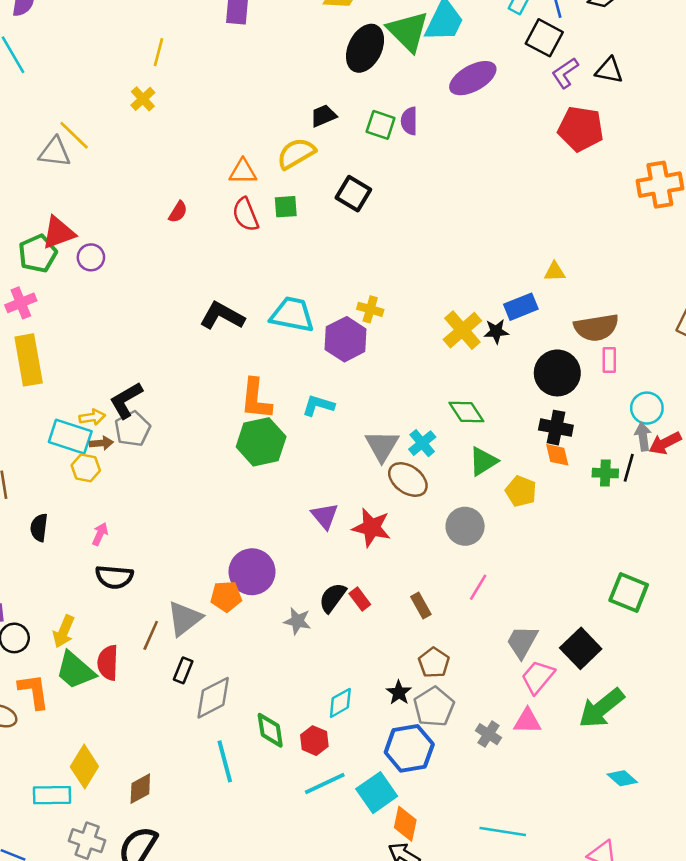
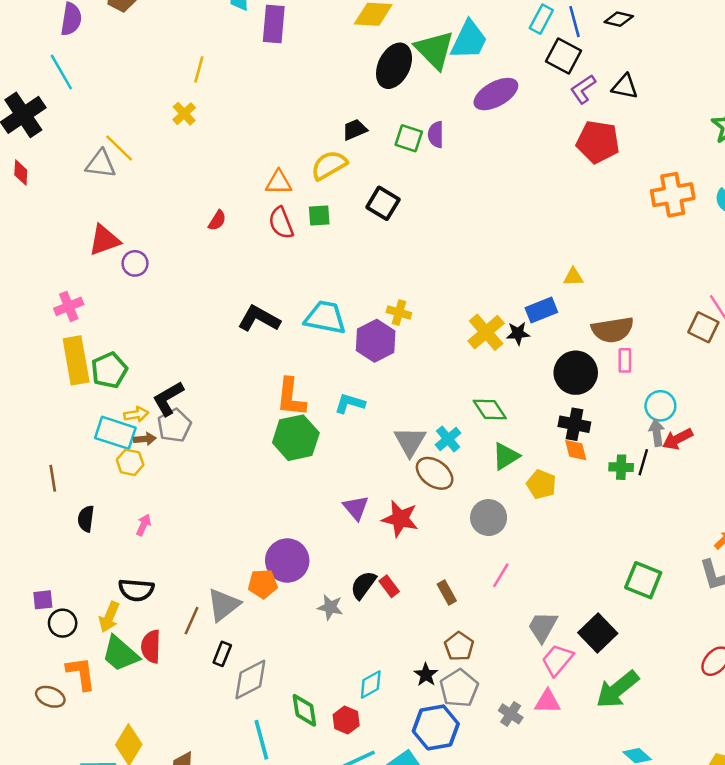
green pentagon: (38, 253) -> (109, 370), moved
black semicircle: (114, 577) -> (136, 590), moved

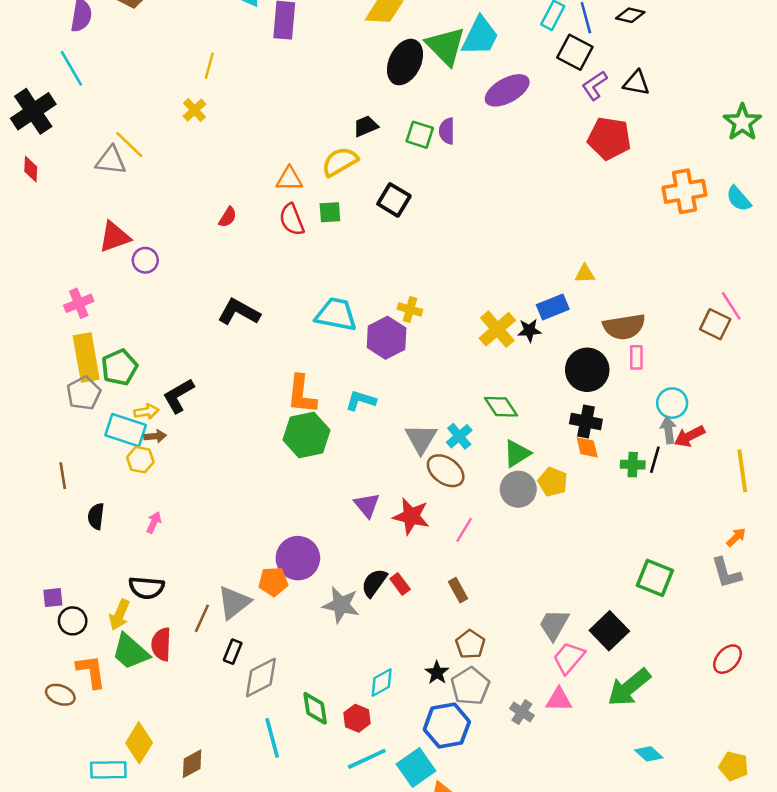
black L-shape: (259, 319) -> (239, 312), moved
gray pentagon: (174, 425) -> (84, 393), moved
gray circle: (489, 518) -> (518, 489), moved
pink line: (501, 575) -> (464, 530), moved
gray star: (330, 607) -> (341, 605), size x1.4

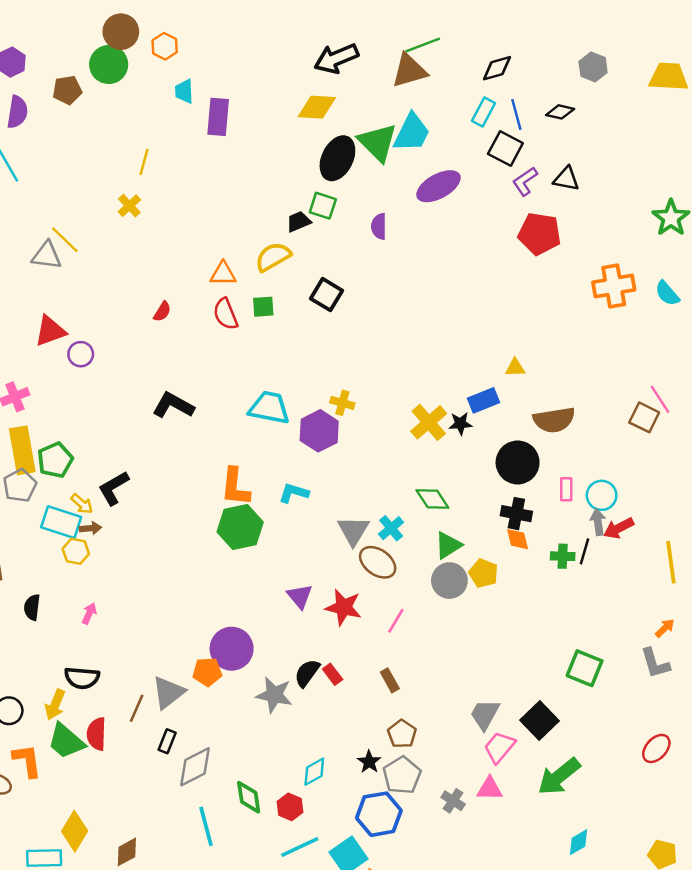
green square: (420, 135) -> (323, 206), moved
pink rectangle: (636, 357) -> (566, 489), moved
yellow arrow: (146, 412) -> (82, 504), turned 50
cyan diamond: (649, 754) -> (578, 842), turned -72

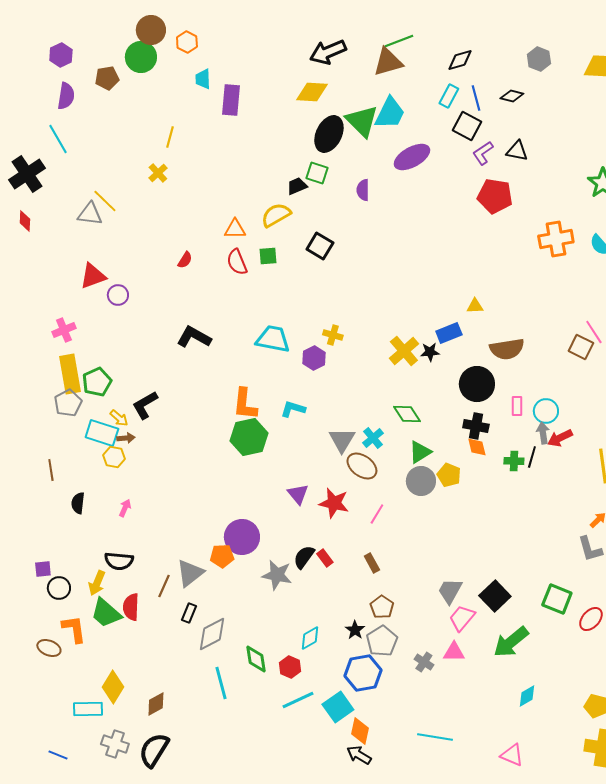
purple hexagon: (319, 431) -> (314, 358), size x0.7
green square: (585, 668) -> (557, 599), moved

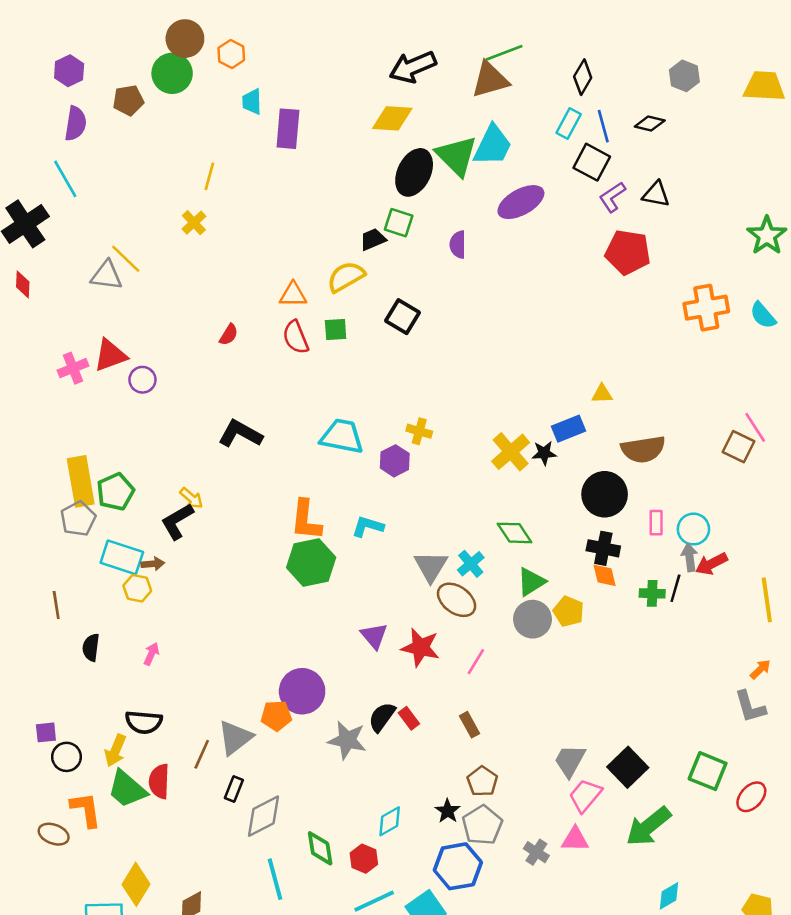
black diamond: (460, 60) -> (583, 77), turned -44
pink cross: (64, 330) -> (73, 368), moved
yellow arrow: (119, 418) -> (191, 498), moved

